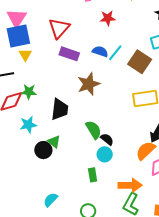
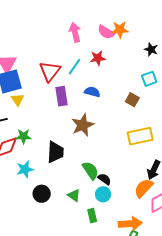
cyan line: (115, 53) -> (75, 67), moved
purple rectangle: (69, 54) -> (62, 96), turned 66
brown square: (140, 62) -> (132, 100), size x0.6
green triangle: (54, 142) -> (74, 195), moved

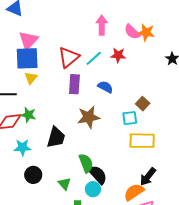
cyan square: (149, 79) -> (130, 118), moved
black semicircle: (104, 179) -> (98, 175), size x1.5

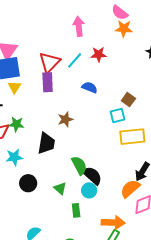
pink semicircle: (132, 32) -> (120, 13), moved
purple rectangle: (74, 84) -> (48, 82), moved
brown star: (89, 117) -> (65, 119), moved, size x0.7

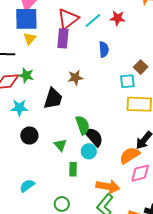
blue semicircle: (90, 87) -> (104, 49), turned 56

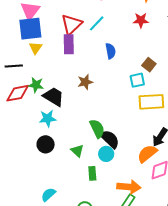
red star: (118, 18) -> (141, 20), moved
black trapezoid: (53, 99) -> (54, 97), moved, turned -70
cyan star: (19, 108) -> (48, 118), moved

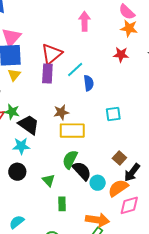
cyan line: (97, 23) -> (75, 70), moved
brown square: (149, 65) -> (119, 158), moved
yellow rectangle: (151, 102) -> (72, 131), moved
green semicircle: (97, 129) -> (70, 160), turned -132
cyan circle: (106, 154) -> (98, 183), moved

